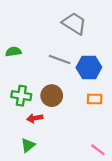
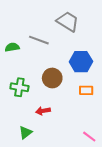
gray line: (60, 60) -> (39, 40), moved
brown circle: (52, 96) -> (52, 78), moved
red arrow: (35, 118) -> (43, 111), moved

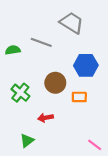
green cross: (19, 87) -> (20, 93), turned 30
orange rectangle: (86, 90) -> (79, 97), moved

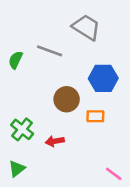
green semicircle: (13, 50) -> (16, 60), turned -56
green cross: (20, 93) -> (22, 129), moved
green triangle: (27, 141) -> (17, 169), moved

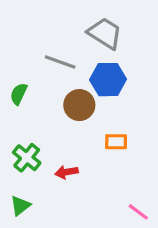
green semicircle: (16, 60) -> (19, 94), moved
blue hexagon: (103, 78) -> (108, 80), moved
brown circle: (67, 99) -> (79, 105), moved

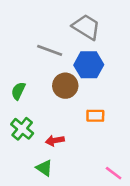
green semicircle: (19, 94) -> (18, 91), moved
green triangle: (20, 206) -> (44, 168), moved, turned -48

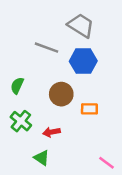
brown circle: (65, 86) -> (61, 94), moved

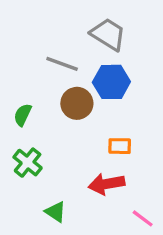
brown circle: (61, 94) -> (77, 103), moved
red arrow: (51, 132) -> (106, 184), moved, size x1.5

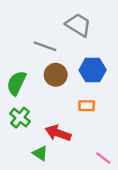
blue hexagon: (111, 82) -> (93, 70), moved
green semicircle: (23, 115) -> (16, 83), size x1.5
red arrow: (106, 184) -> (58, 133), moved, turned 30

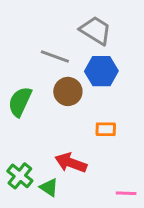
blue hexagon: (93, 70) -> (101, 71), moved
green cross: (20, 118) -> (20, 176), moved
pink line: (103, 158) -> (126, 193), turned -35

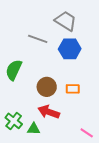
brown circle: (68, 91) -> (47, 87), moved
green triangle: (49, 187) -> (34, 129), turned -32
pink line: (126, 193) -> (87, 133), turned 32

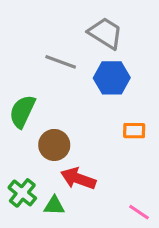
brown circle: (47, 87) -> (54, 145), moved
orange rectangle: (73, 89) -> (134, 131), moved

